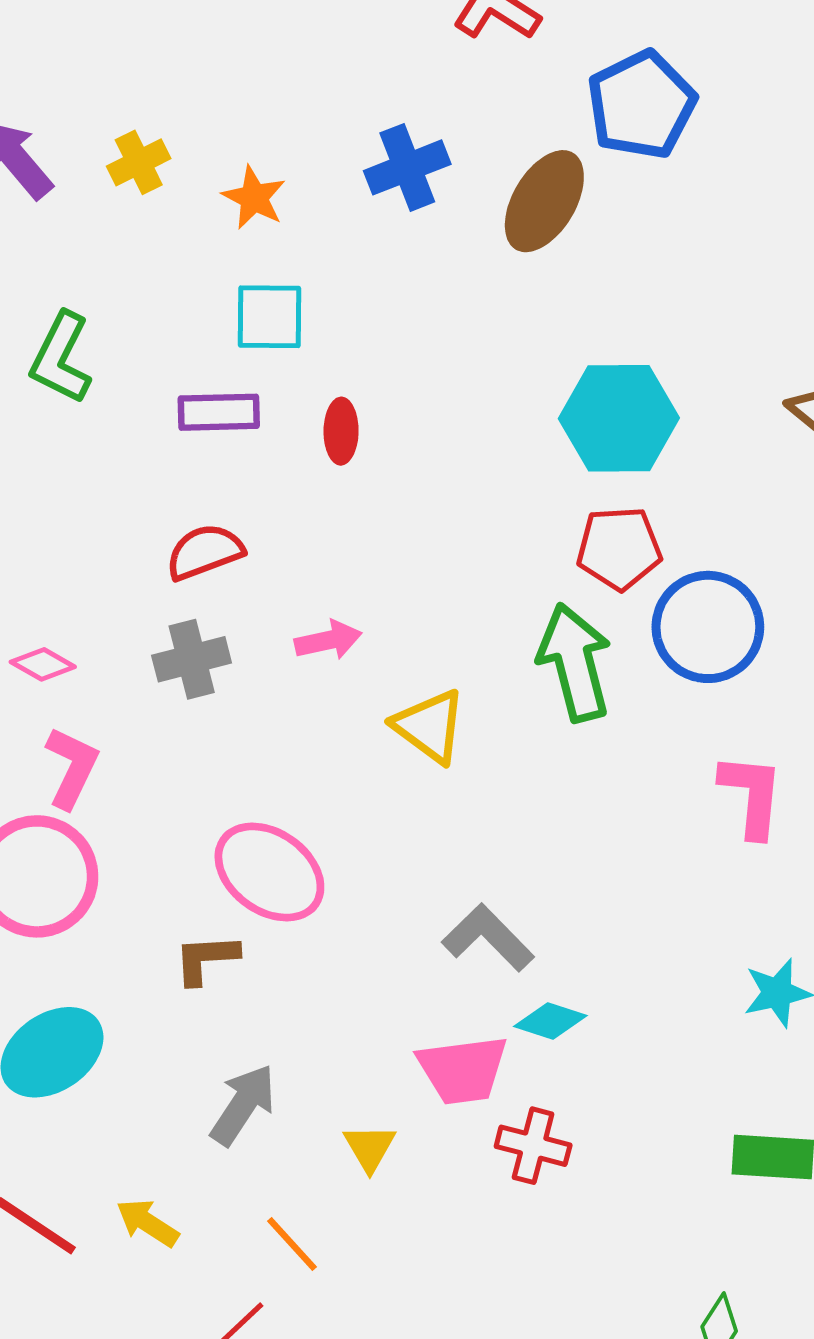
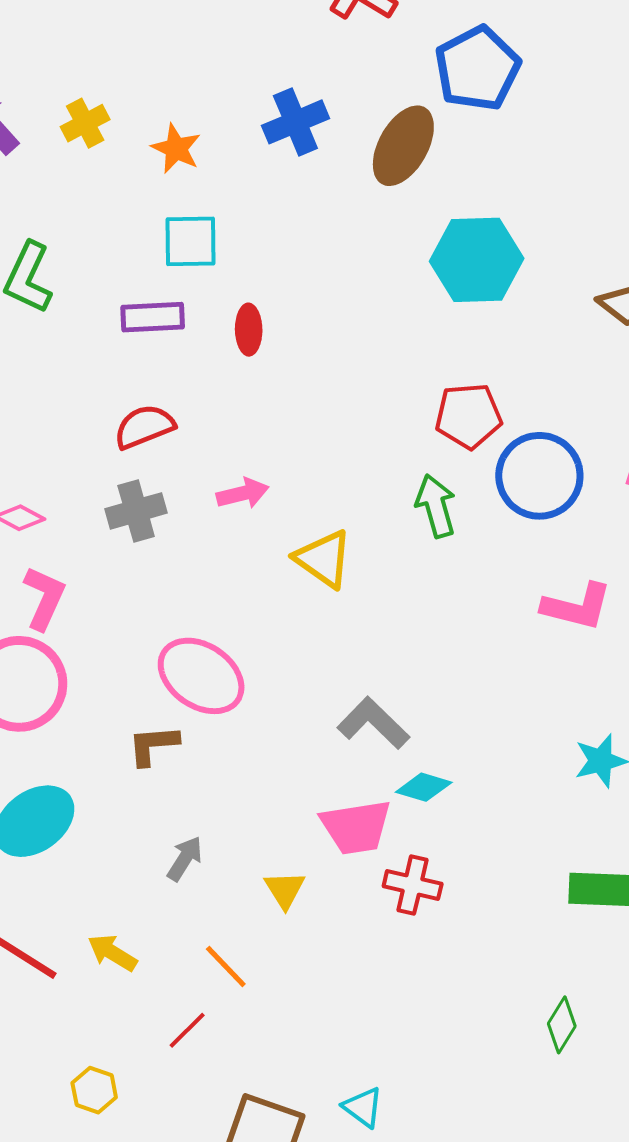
cyan hexagon: (619, 418) -> (477, 260), moved
green arrow: (575, 662) -> (436, 506), size x0.7
pink L-shape: (752, 795) -> (577, 607), turned 100
gray arrow: (243, 1105) -> (185, 859), size x0.7

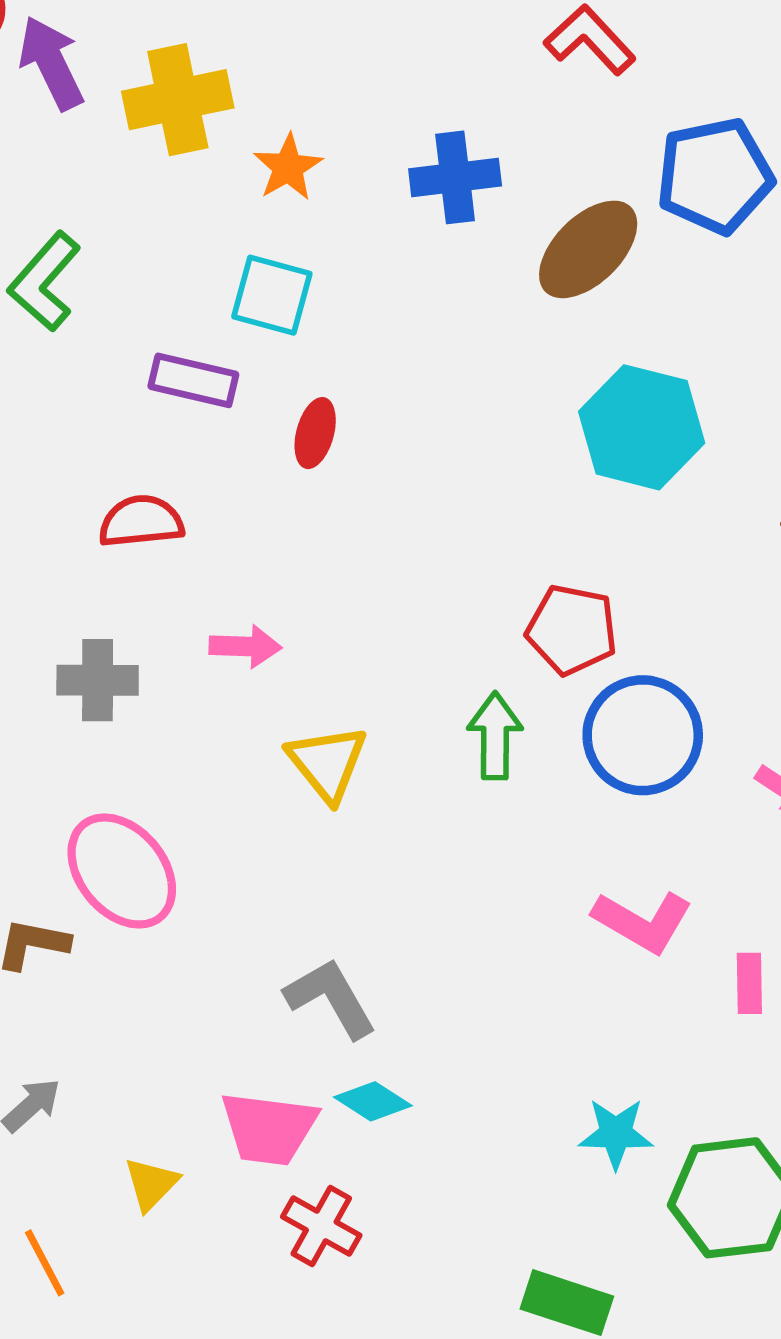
yellow cross: (85, 123) -> (178, 100), size x1.6
gray cross: (136, 511) -> (98, 680), moved

